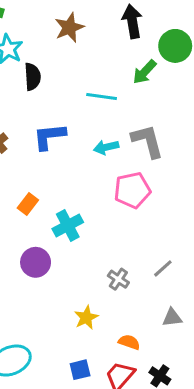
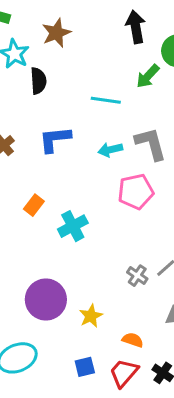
brown star: (69, 28) -> (56, 33), moved
purple circle: (36, 262) -> (46, 300), moved, size x1.4
gray cross: (118, 279) -> (137, 276), moved

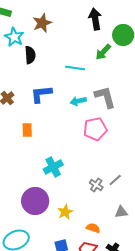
orange rectangle: (34, 205) -> (27, 130), moved, turned -40
cyan cross: (73, 226) -> (53, 167), moved

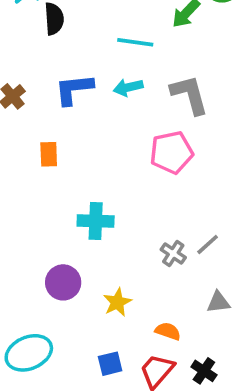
cyan arrow: (78, 101) -> (128, 87), moved
cyan cross: (53, 167) -> (96, 221), turned 30
purple circle: (35, 201) -> (63, 282), size x0.7

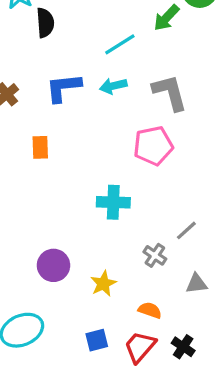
cyan line: (135, 42) -> (120, 44), turned -40
cyan cross: (96, 221) -> (113, 202), moved
gray cross: (173, 254) -> (155, 255), moved

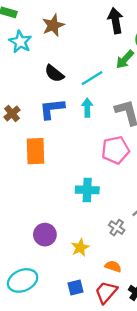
black semicircle: (45, 23) -> (54, 74), moved, turned 132
cyan arrow: (113, 86) -> (87, 108), turned 102
orange rectangle: (40, 147) -> (35, 151), size x1.6

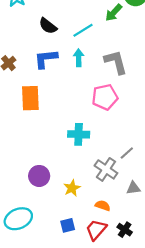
gray cross: (117, 228) -> (106, 169), size x1.5

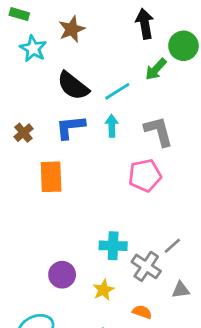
black semicircle: (48, 26) -> (73, 86), size x1.4
cyan cross: (79, 134) -> (113, 246), moved

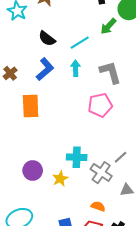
black semicircle: (73, 86) -> (47, 39), size x0.7
blue L-shape: (70, 127) -> (45, 69), turned 145
purple circle: (62, 275) -> (33, 170), moved
yellow star: (103, 290) -> (60, 179), moved

